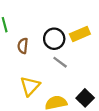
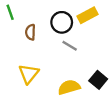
yellow triangle: (30, 86) -> (29, 74), moved

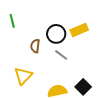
brown semicircle: (30, 32) -> (35, 46), moved

